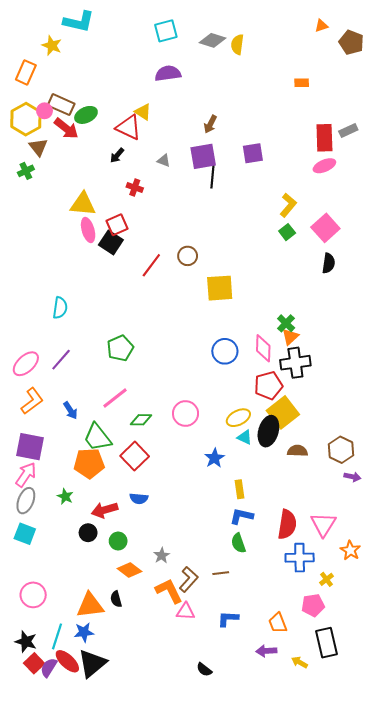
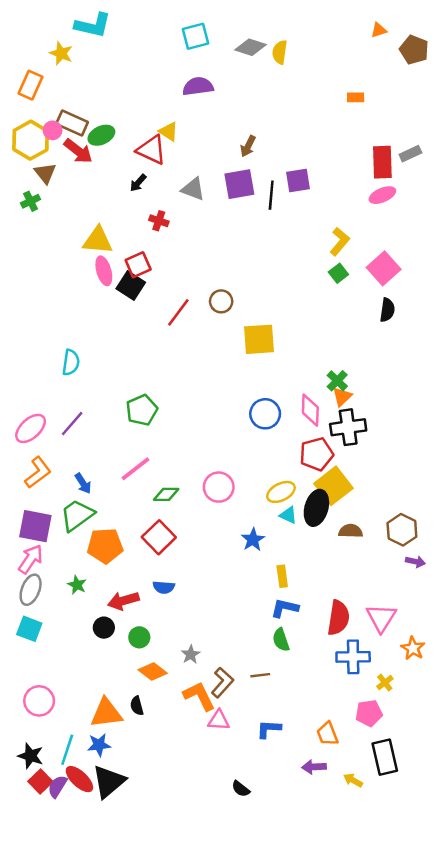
gray triangle: (164, 161) -> (193, 189), size x1.5
black line: (212, 176) -> (271, 195), moved
green trapezoid: (97, 437) -> (77, 515), moved, turned 92

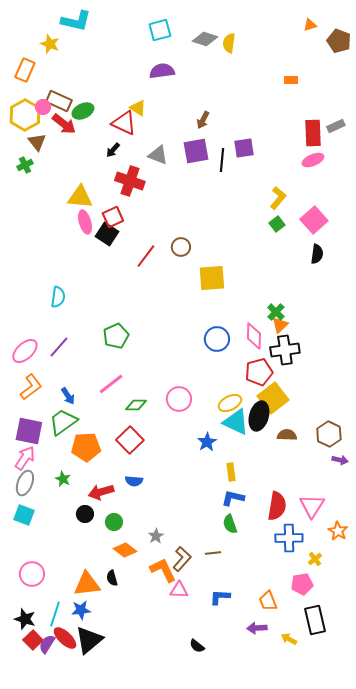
red cross: (159, 221) -> (130, 181), size x1.8
cyan triangle: (288, 515) -> (236, 422), size x1.8

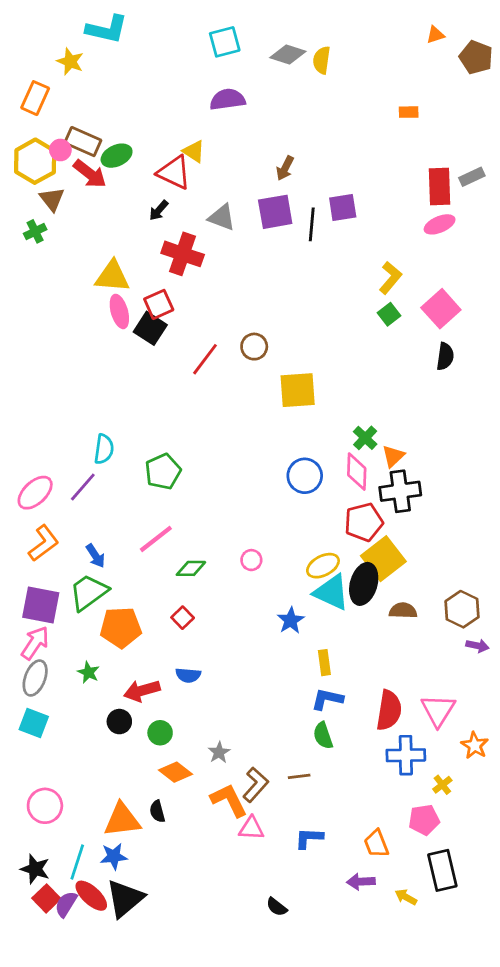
cyan semicircle: (58, 297) -> (104, 449), moved
green cross: (276, 312) -> (365, 438), moved
pink circle: (179, 399) -> (251, 560), size x0.6
red square: (130, 440) -> (183, 618), size x0.6

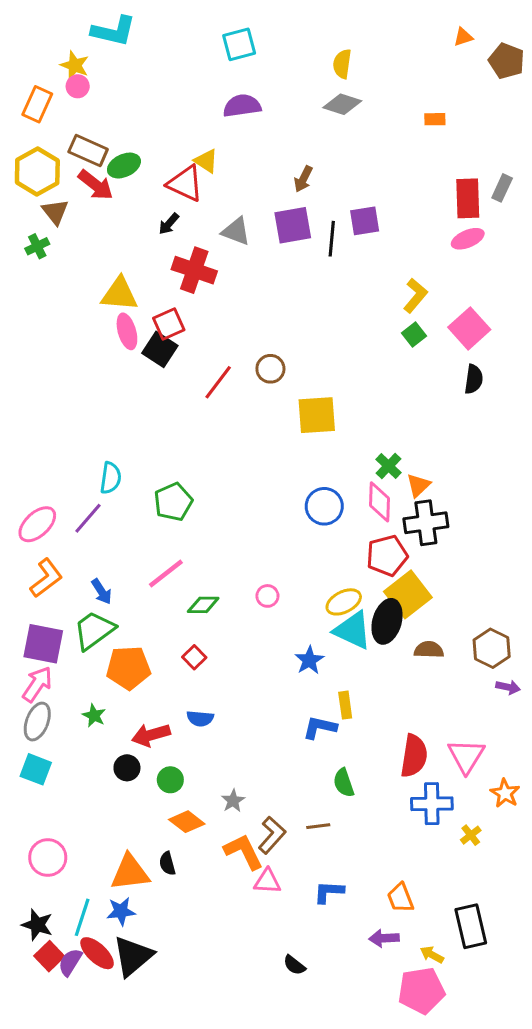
gray diamond: (288, 54) -> (342, 104), moved
pink circle: (60, 150) -> (78, 86), moved
gray rectangle: (472, 177) -> (502, 188), turned -40
blue L-shape: (327, 699) -> (320, 727), moved
pink pentagon: (424, 820) -> (421, 991), moved, size x1.4

